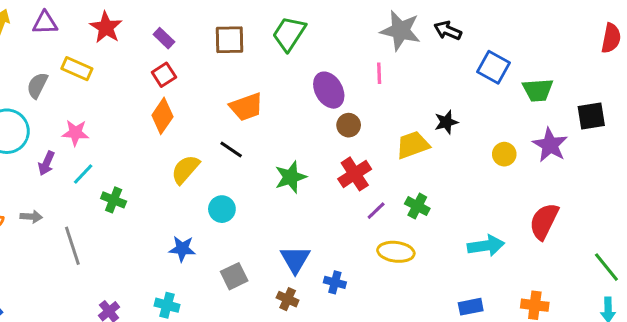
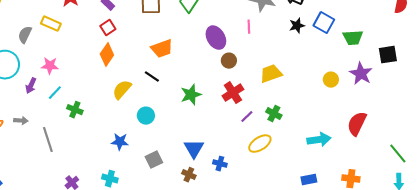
black star: (446, 122) -> (297, 26), moved
yellow ellipse: (396, 252) -> (260, 144), turned -40

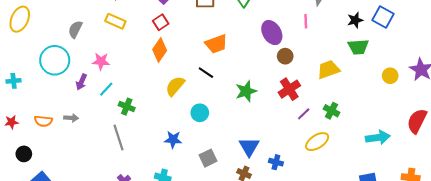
yellow rectangle: (51, 24) -> (115, 21), moved
green trapezoid: (353, 38) -> (358, 47), moved
gray line: (48, 140) -> (118, 137), moved

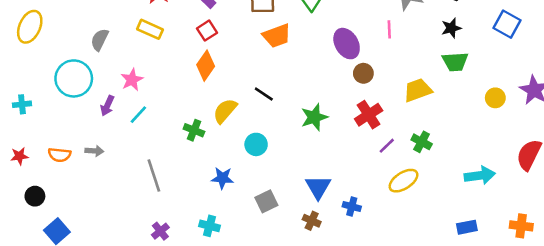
blue square: (383, 17) -> (507, 24), moved
orange trapezoid: (216, 44) -> (277, 36), moved
pink star: (101, 61) -> (132, 80), turned -30
green cross: (127, 107) -> (194, 130), moved

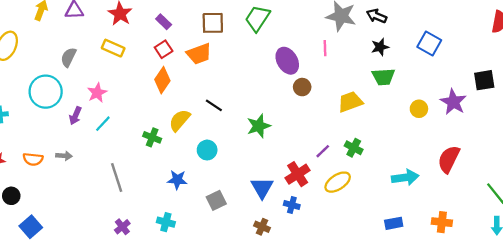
orange trapezoid: (277, 36) -> (199, 54), moved
red cross: (369, 115) -> (298, 174), moved
brown cross: (312, 221) -> (262, 227), moved

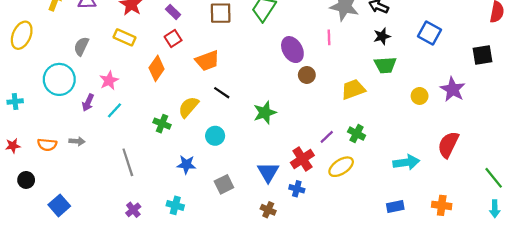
orange trapezoid: (199, 54) -> (207, 61), moved
orange diamond: (162, 80) -> (157, 68), moved
black square: (484, 80) -> (483, 55), moved
blue square: (31, 227) -> (59, 205), moved

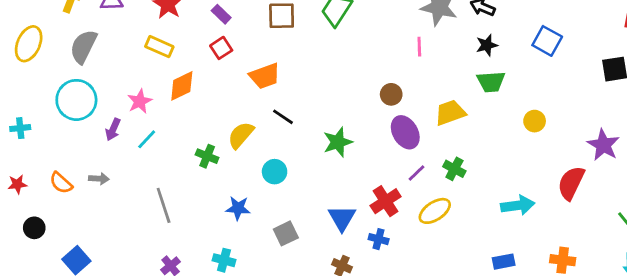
gray semicircle: (81, 46) -> (83, 47), moved, size x1.4
purple ellipse: (292, 50) -> (405, 132), moved
orange diamond: (157, 68) -> (182, 86), moved, turned 30
purple star: (453, 89) -> (603, 145), moved
orange semicircle: (47, 145) -> (61, 183), turned 36

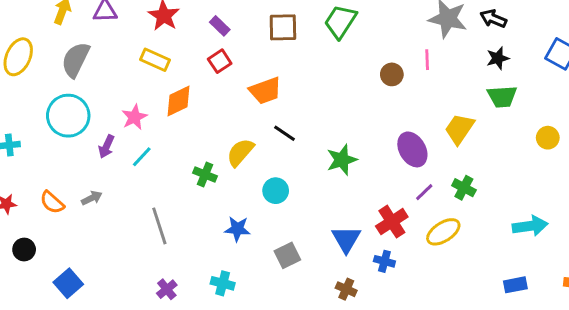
brown circle: (391, 94) -> (392, 74), moved
yellow trapezoid: (450, 113) -> (459, 129), turned -36
gray arrow: (99, 179) -> (92, 198), turned -30

